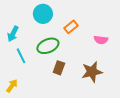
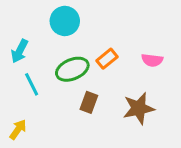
orange rectangle: (71, 27) -> (107, 59), moved

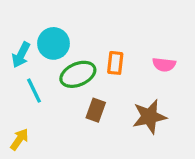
cyan circle: (65, 21) -> (53, 43), moved
orange rectangle: (107, 59) -> (115, 63), turned -45

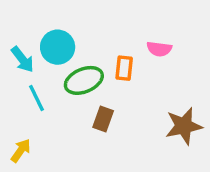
cyan arrow: (21, 55) -> (22, 59), turned -65
pink semicircle: (164, 65) -> (159, 49), moved
brown star: (149, 117) -> (184, 126), moved

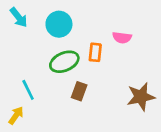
cyan circle: (58, 47) -> (59, 24), moved
cyan arrow: (22, 59) -> (19, 17), moved
cyan line: (36, 98) -> (28, 90), moved

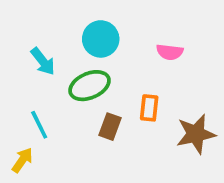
cyan arrow: (19, 17) -> (43, 61), moved
cyan circle: (59, 24) -> (101, 39), moved
orange rectangle: (95, 52) -> (149, 108), moved

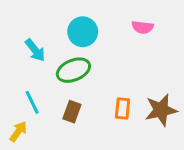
pink semicircle: (170, 52) -> (143, 27), moved
orange rectangle: (149, 108) -> (123, 108), moved
brown rectangle: (110, 127) -> (72, 112), moved

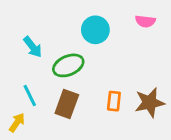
pink semicircle: (143, 27) -> (145, 21), moved
cyan circle: (83, 32) -> (95, 30), moved
brown rectangle: (72, 112) -> (67, 104), size x1.4

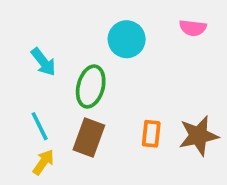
green ellipse: (68, 65) -> (91, 86), turned -52
yellow arrow: (17, 123) -> (43, 162), moved

